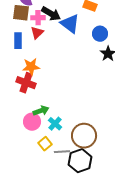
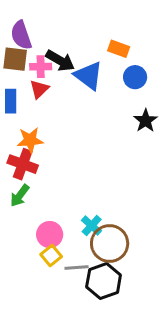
blue circle: (100, 34) -> (135, 77), moved
green arrow: (41, 111) -> (20, 196), moved, turned 147
pink circle: (32, 122) -> (50, 235), moved
cyan cross: (55, 124) -> (92, 226), moved

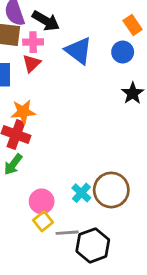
orange rectangle: (119, 49) -> (133, 25), moved, turned 36
black arrow: (60, 61) -> (46, 21), moved
brown circle: (110, 244) -> (111, 190), moved

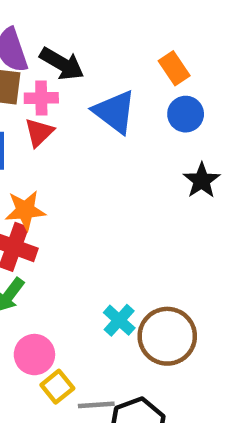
orange rectangle: (133, 25) -> (174, 68), moved
cyan cross: (81, 193) -> (119, 320), moved
pink circle: (42, 201) -> (34, 355), moved

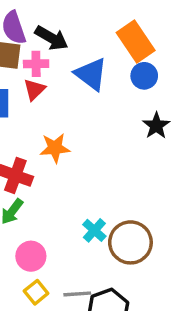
orange rectangle: (174, 68) -> (136, 41), size x1.6
orange star: (25, 210) -> (55, 148), moved
yellow square: (57, 387) -> (36, 292), moved

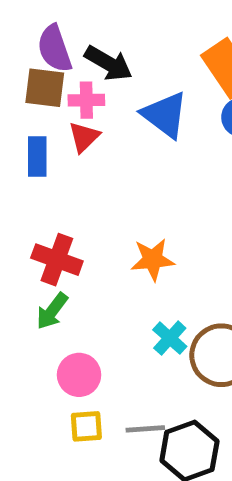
orange star: (55, 148) -> (153, 260), moved
yellow square: (36, 292) -> (86, 426), turned 35

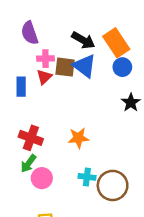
black arrow: (108, 63) -> (83, 40), moved
brown square: (45, 88) -> (65, 67), moved
cyan cross: (170, 338) -> (87, 177), turned -35
pink circle: (79, 375) -> (42, 178), moved

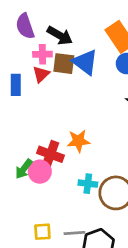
black arrow: (83, 40) -> (60, 36), moved
red cross: (31, 138) -> (50, 154), moved
pink circle: (42, 178) -> (40, 172), moved

